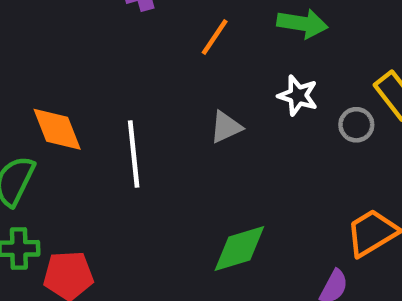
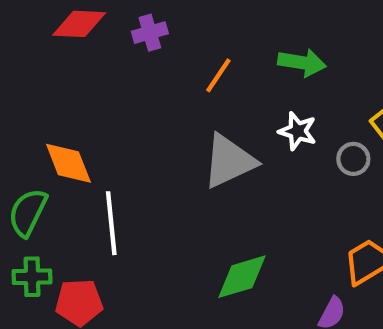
gray triangle: (226, 127) -> (229, 161), size x1.8
white line: (134, 154) -> (111, 223), moved

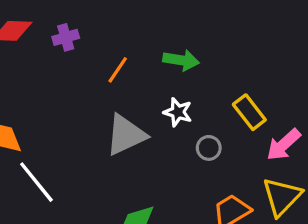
gray circle: (353, 159) -> (209, 148), moved
white line: (111, 223) -> (36, 182), turned -33

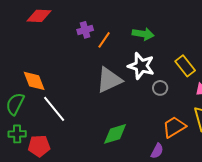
purple cross: (66, 37) -> (85, 30), moved
white star: (178, 112) -> (141, 66), size x1.5

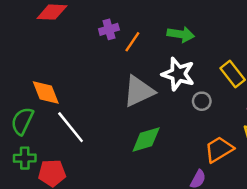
green diamond: (115, 134) -> (146, 140), moved

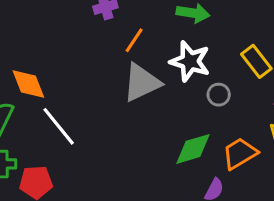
orange line: (132, 42) -> (134, 40), moved
green diamond: (146, 140) -> (193, 149), moved

